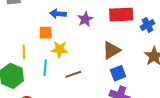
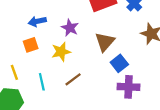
purple star: (85, 19) -> (70, 28), moved
yellow star: (60, 49) -> (61, 52), moved

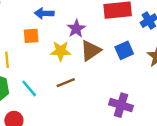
brown triangle: (105, 42) -> (91, 50), moved
blue square: (119, 63) -> (124, 50), moved
cyan line: (42, 82) -> (29, 88), moved, turned -42

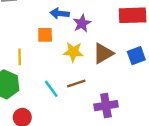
purple star: (76, 29) -> (82, 23), moved
cyan line: (29, 88) -> (51, 89), moved
purple cross: (121, 105) -> (106, 106), moved, turned -30

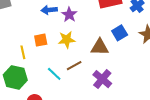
orange square: (45, 35) -> (41, 40), moved
brown triangle: (103, 53) -> (100, 47), moved, turned 42
purple cross: (106, 106) -> (102, 79), turned -30

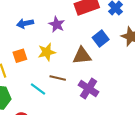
purple star: (69, 15) -> (57, 24), moved
brown line: (74, 66) -> (58, 78), turned 49

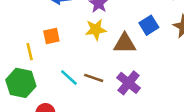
yellow star: (47, 52) -> (96, 30), moved
brown line: (58, 78) -> (94, 78), moved

